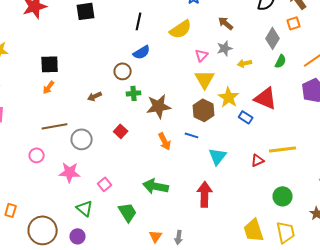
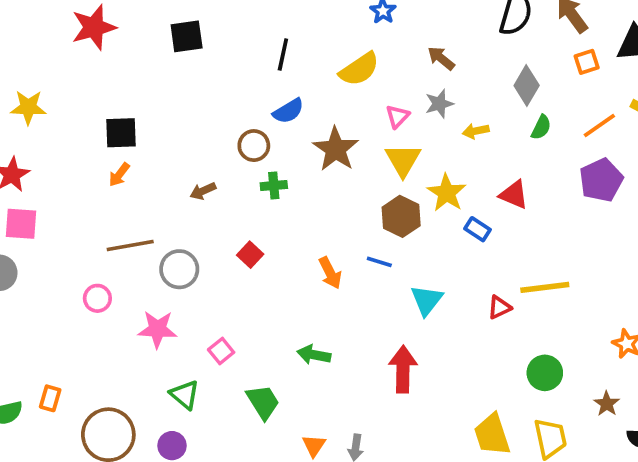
orange square: (294, 23) -> (587, 62), moved
red triangle: (266, 98) -> (514, 195), size x0.7
brown star: (159, 106) -> (336, 149), moved, turned -30
green arrow: (156, 186) -> (314, 355), size x0.7

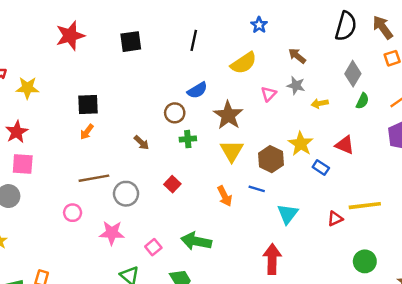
black line: (283, 55) -> (194, 40), moved
gray star: (439, 104) -> (296, 86), turned 30
yellow triangle: (403, 160) -> (232, 151), moved
brown arrow: (203, 191) -> (141, 143), turned -112
green arrow: (314, 355) -> (196, 241), moved, size x1.4

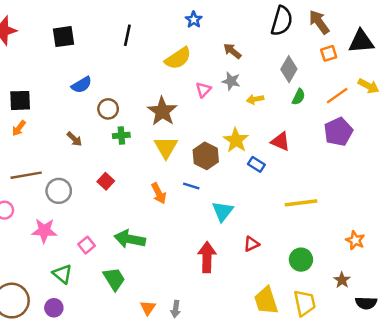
blue semicircle: (197, 90) -> (82, 85), moved
red triangle: (335, 219) -> (252, 244), moved

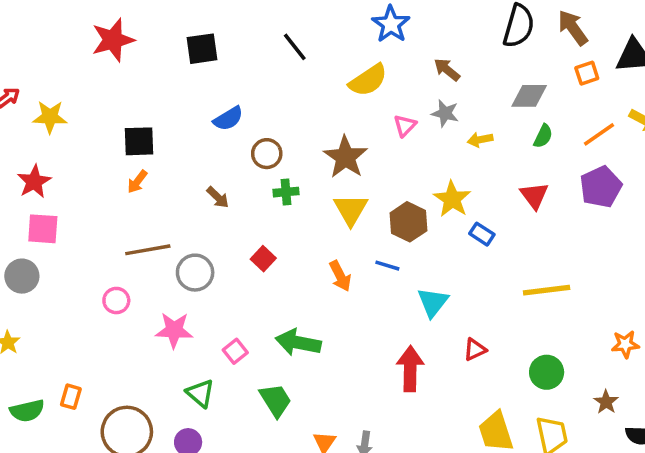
blue star: (194, 20) -> (391, 24), size x1.5
black line: (127, 35) -> (295, 47), turned -50
gray diamond: (289, 69) -> (529, 96), turned 60
red triangle: (280, 141) -> (534, 196), moved, turned 30
orange star: (355, 240) -> (625, 344), turned -30

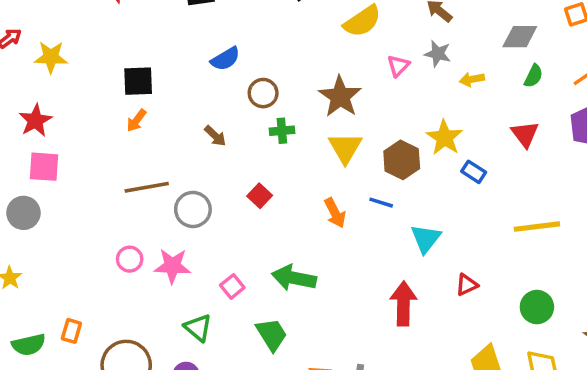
pink circle: (116, 301) -> (130, 259), moved

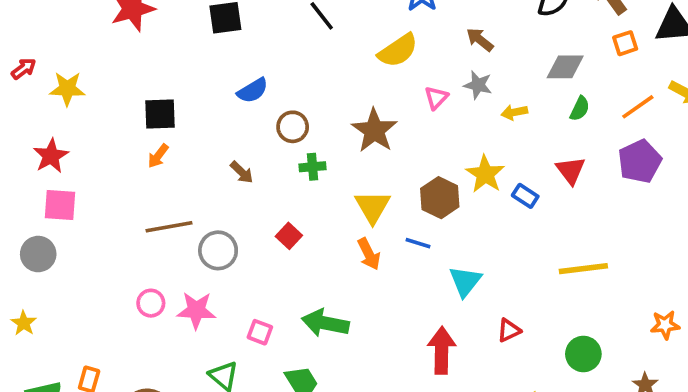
yellow triangle: (345, 148) -> (373, 207), moved
blue rectangle: (474, 172) -> (525, 196), moved
pink square: (232, 286) -> (260, 332), turned -30

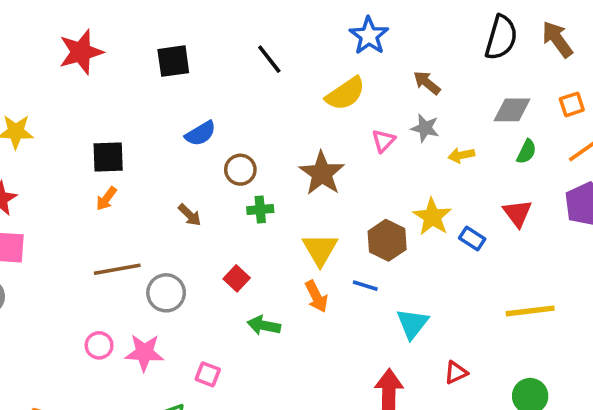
orange square: (625, 43) -> (572, 104), moved
green arrow: (325, 323) -> (264, 325), moved, size x0.7

